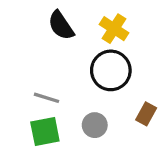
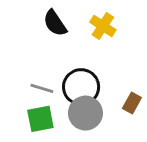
black circle: (111, 70) -> (81, 87), moved
gray circle: (95, 125) -> (85, 113), size x1.5

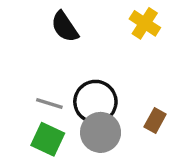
yellow cross: (103, 26) -> (145, 23), moved
green square: (40, 119) -> (48, 139), turned 36

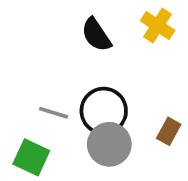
black semicircle: (65, 27) -> (96, 35), moved
green square: (48, 139) -> (31, 157), moved

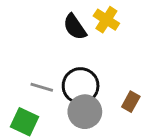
yellow cross: (158, 25) -> (106, 20), moved

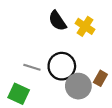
yellow cross: (106, 20) -> (85, 26), moved
gray circle: (85, 112) -> (78, 86), moved

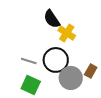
yellow cross: (85, 26) -> (67, 33), moved
green square: (19, 94) -> (31, 85), moved

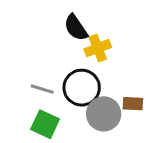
yellow cross: (67, 33) -> (98, 48), turned 36
brown rectangle: (91, 71) -> (133, 104), turned 64

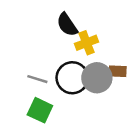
brown rectangle: (133, 104) -> (118, 71), moved
gray circle: (104, 114) -> (97, 78), moved

